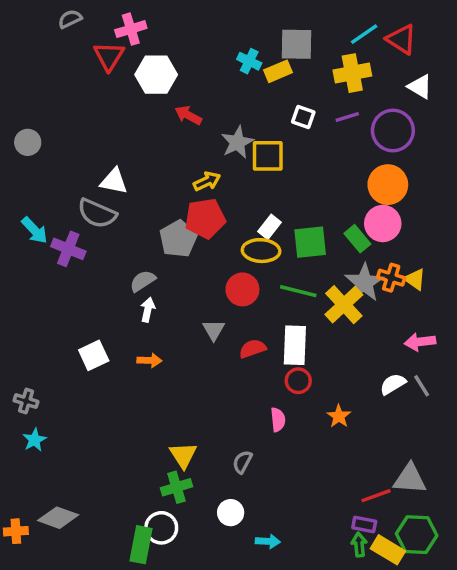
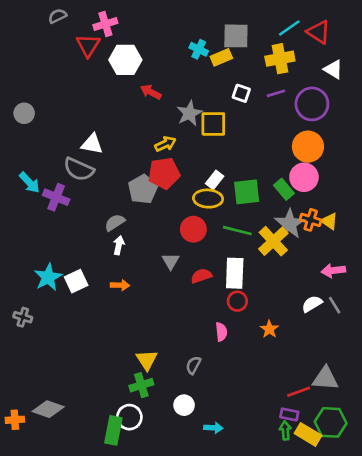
cyan star: (34, 440) -> (48, 277), moved, size x1.5

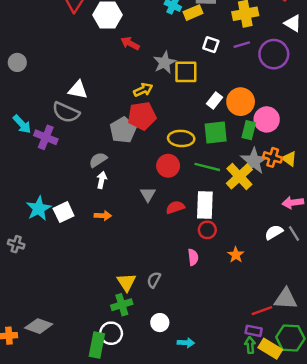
orange circle: (308, 147) -> (241, 102), moved
white rectangle: (215, 180) -> (214, 100), moved
green rectangle: (284, 189) -> (249, 130), turned 54
gray semicircle: (193, 365) -> (154, 280), moved

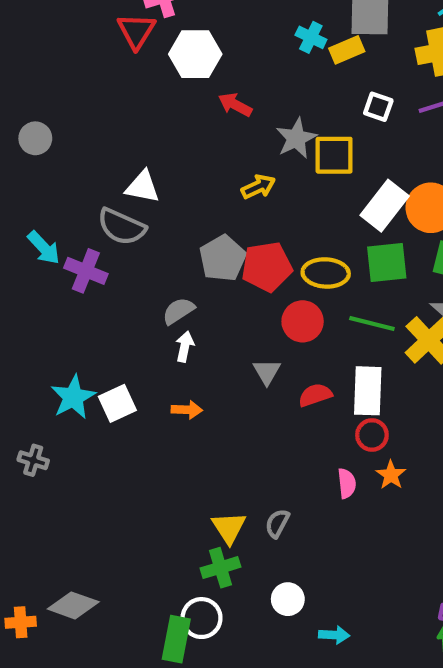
white rectangle: (214, 100) -> (385, 206), size x1.6
red pentagon: (142, 116) -> (267, 267), moved
orange star: (236, 255) -> (391, 475), moved

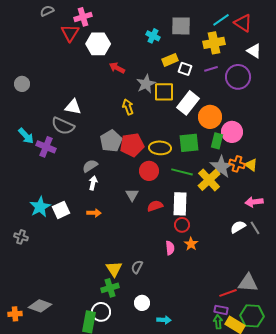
yellow rectangle: (347, 50) -> (170, 60), moved
yellow arrow: (258, 187) -> (128, 107), turned -84
white rectangle: (385, 206) -> (188, 103), moved

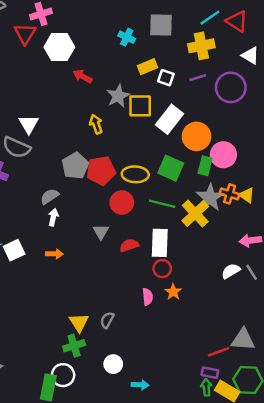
white triangle: (73, 107) -> (29, 124), turned 48
green square: (189, 143) -> (171, 168), turned 30

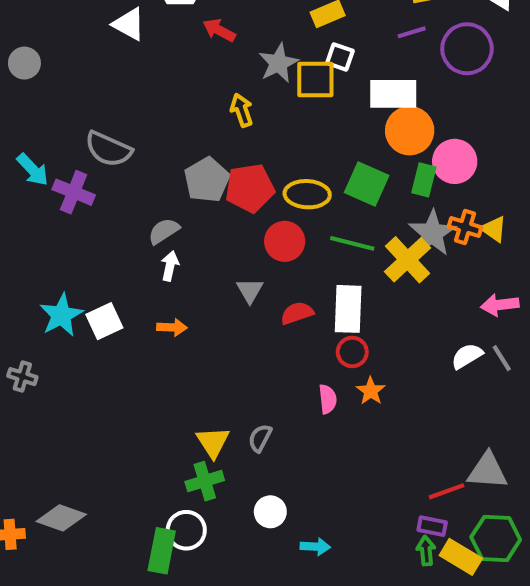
white square: (166, 78) -> (340, 57), moved
white rectangle: (170, 119) -> (393, 94), moved, turned 52
white triangle: (29, 124) -> (129, 24), moved, turned -30

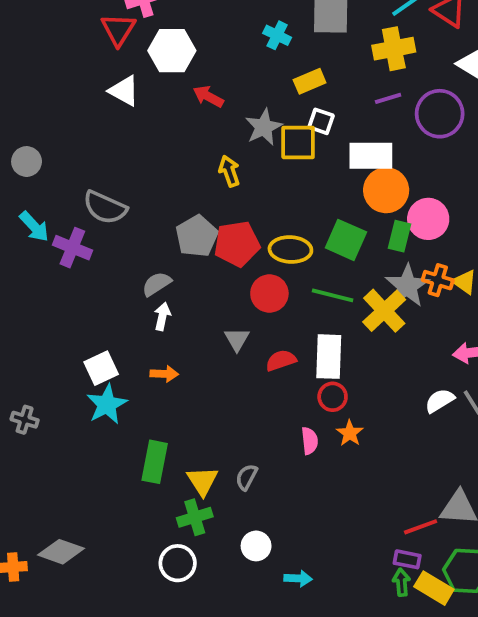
gray circle: (24, 63) -> (27, 162), moved
cyan star: (61, 315) -> (107, 404), moved
green rectangle: (162, 551) -> (155, 462), moved

